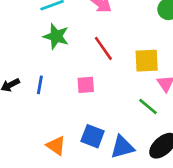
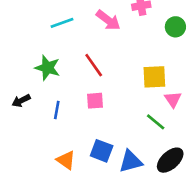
green star: (56, 36) -> (47, 68), moved
red line: (103, 48) -> (94, 65), moved
blue line: (40, 85) -> (57, 110), moved

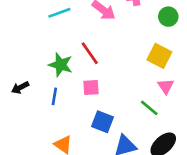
green star: (47, 68) -> (61, 65), moved
yellow square: (154, 77) -> (159, 56), moved, turned 30
blue square: (102, 151) -> (102, 122), moved

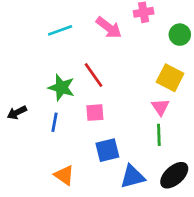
pink triangle: (166, 86) -> (160, 107), moved
green line: (149, 108) -> (159, 135), turned 48
blue square: (102, 122) -> (107, 150), turned -35

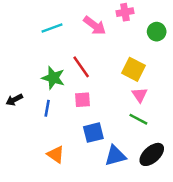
yellow square: (170, 78) -> (134, 69), moved
green line: (159, 135) -> (138, 119), turned -60

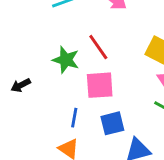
pink square: (82, 100) -> (100, 85), size x1.5
blue line: (47, 108) -> (74, 118), moved

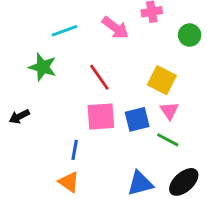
green star: (66, 60) -> (43, 67), moved
blue square: (112, 123) -> (137, 119), moved

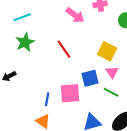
cyan line: (64, 31) -> (22, 17), moved
green star: (43, 67) -> (25, 42), turned 30
pink square: (101, 116) -> (70, 93), moved

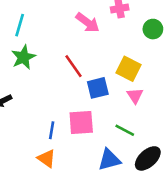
cyan line: (22, 17) -> (20, 25), turned -54
blue square: (90, 78) -> (98, 88), moved
green line: (111, 92) -> (125, 130), moved

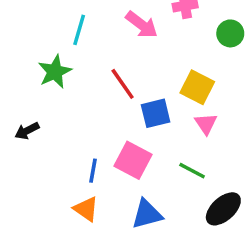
cyan line: (20, 25) -> (79, 30), moved
pink square: (81, 123) -> (133, 160), turned 32
blue triangle: (109, 160) -> (147, 214), moved

